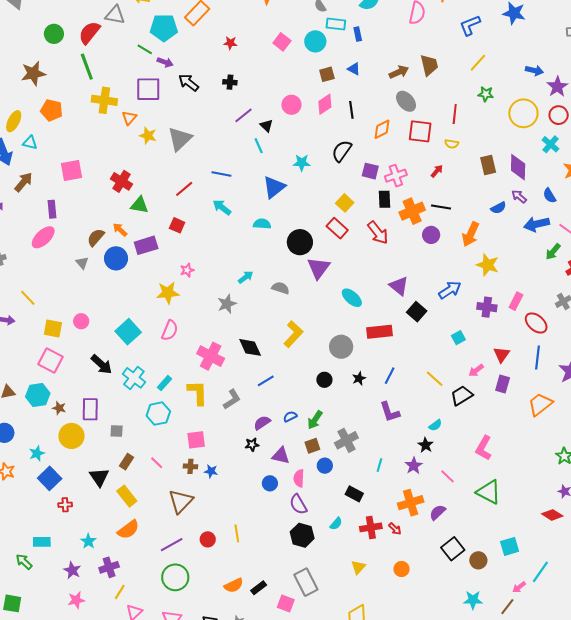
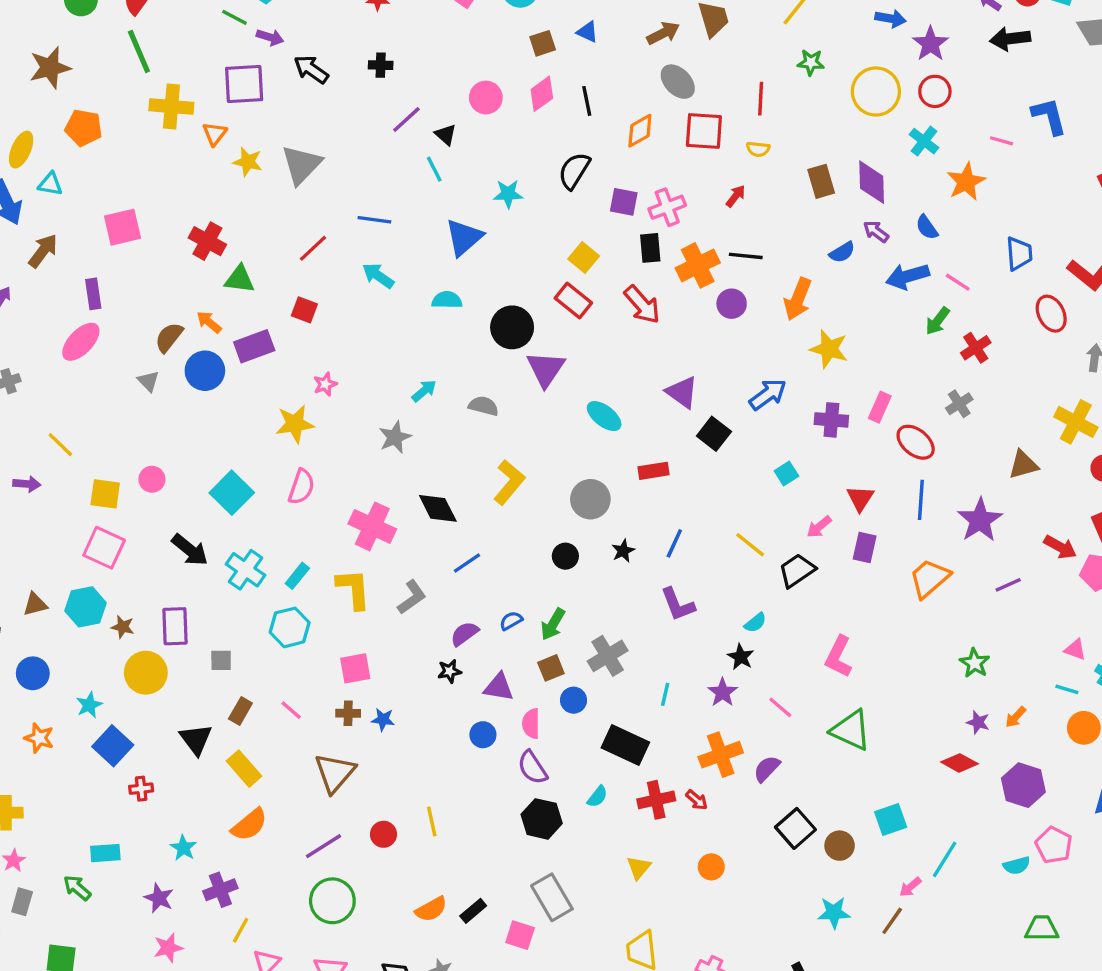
red rectangle: (379, 332) -> (653, 471), size x0.7
black rectangle: (354, 494) -> (625, 745), size x1.5

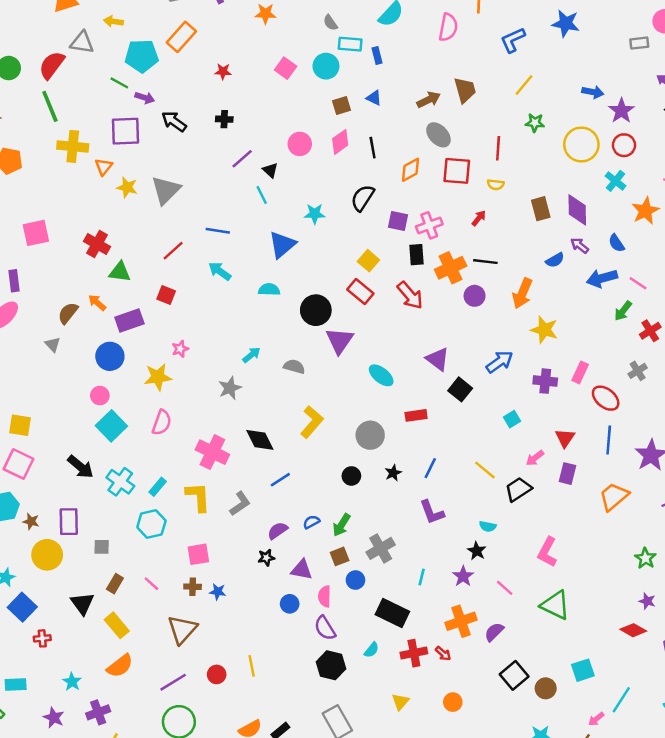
blue circle: (205, 371) -> (110, 356), moved
pink circle: (152, 479) -> (100, 396), moved
cyan semicircle: (755, 623) -> (488, 526), turned 49

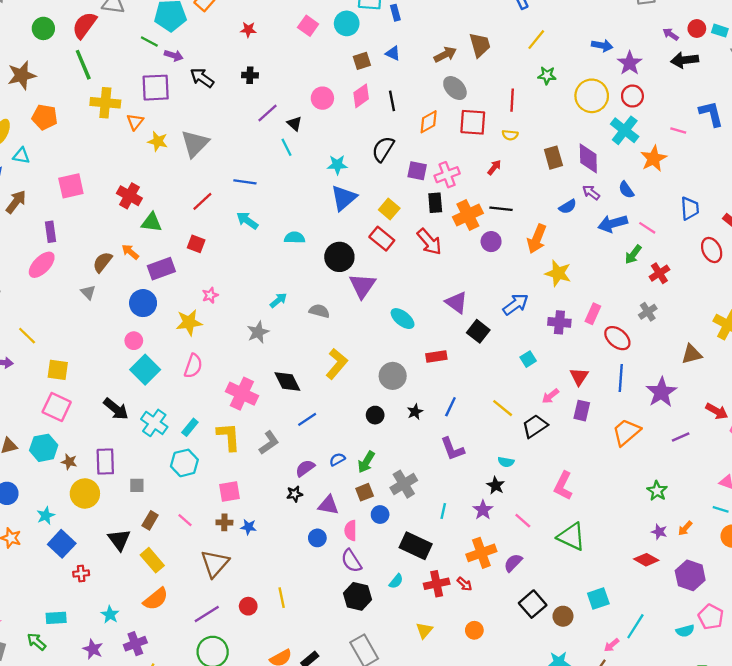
cyan cross: (615, 181) -> (625, 130), size x1.4
blue triangle: (282, 245) -> (344, 198), moved

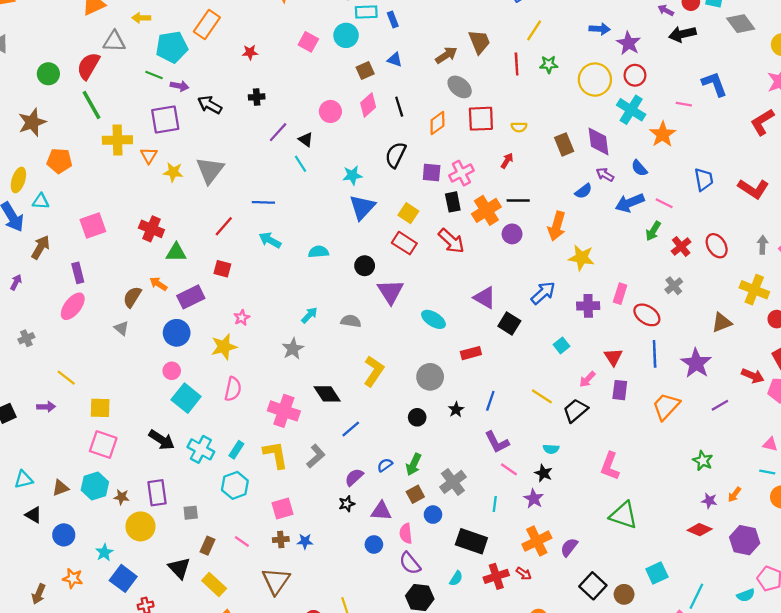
red line: (512, 100) -> (517, 64), moved
red ellipse: (712, 250) -> (717, 246), moved
black circle: (339, 257) -> (365, 266), size x0.7
pink line: (523, 521) -> (509, 469), moved

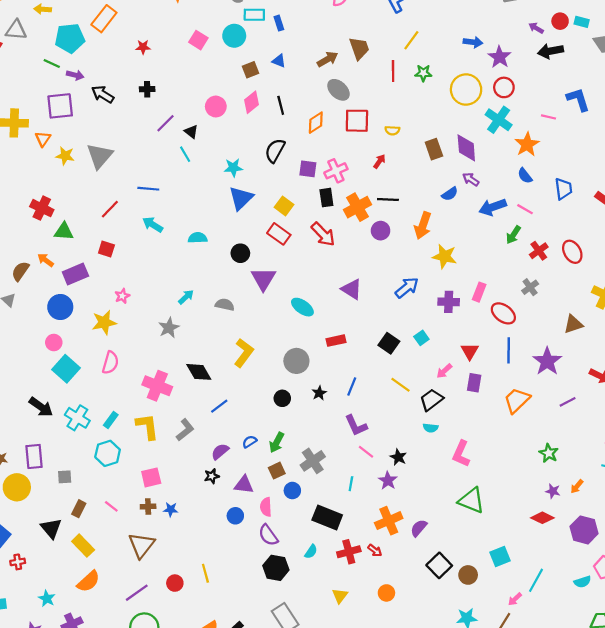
blue semicircle: (639, 168) -> (525, 176), moved
black square: (509, 324) -> (389, 343), moved
cyan semicircle: (551, 449) -> (431, 428), moved

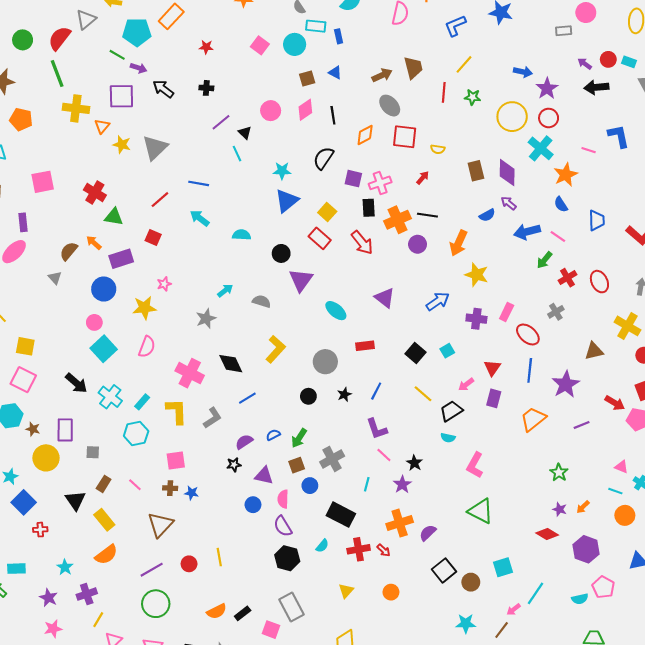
gray triangle: (16, 30) -> (86, 19), turned -50

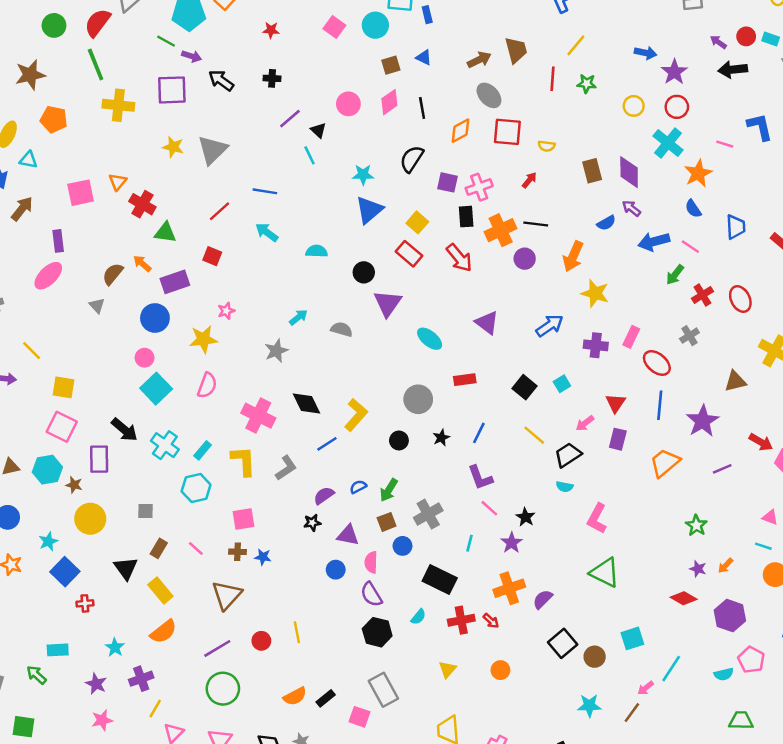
yellow circle: (512, 117) -> (634, 106), size x0.6
orange triangle: (102, 126) -> (118, 182), moved
yellow L-shape: (276, 349) -> (356, 415), moved
purple rectangle: (65, 430) -> (99, 459), moved

